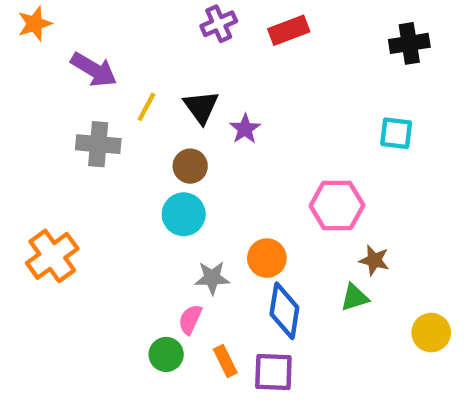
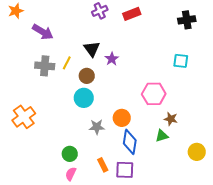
yellow line: (146, 107) -> (67, 63), moved
pink semicircle: (190, 319) -> (71, 174), moved
green circle: (166, 354) -> (70, 154), moved

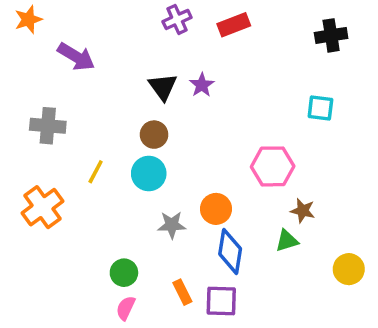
purple star: (112, 59) -> (202, 85), moved
yellow line: (67, 63) -> (96, 172), moved
gray cross: (45, 66) -> (48, 126), moved

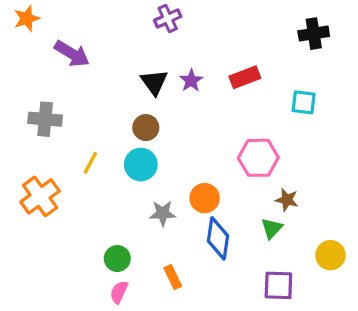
red rectangle: (234, 25) -> (245, 77), moved
green triangle: (287, 241) -> (272, 228), turned -30
purple square: (221, 301) -> (278, 285), moved

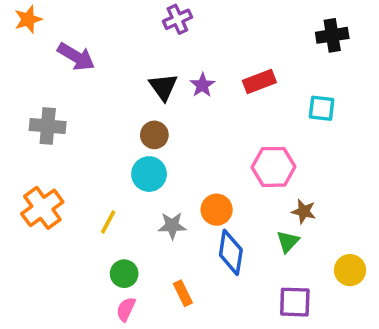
yellow line: (90, 163) -> (108, 222), moved

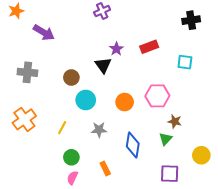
black triangle: (163, 87) -> (103, 65), moved
brown circle: (154, 135) -> (71, 77), moved
orange circle: (217, 210) -> (125, 102), moved

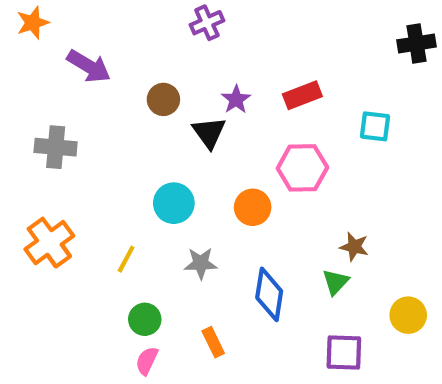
black cross: (191, 20) -> (416, 43), moved
brown circle: (71, 77) -> (163, 99), moved
pink hexagon: (157, 96) -> (302, 168), moved

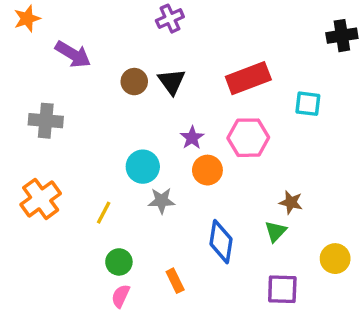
red rectangle: (302, 95) -> (248, 78), size x1.4
purple star: (236, 99) -> (192, 138), moved
black triangle: (209, 133) -> (172, 82), moved
gray star: (201, 263) -> (161, 201), moved

